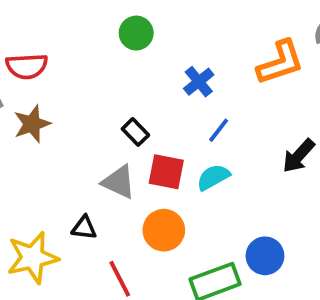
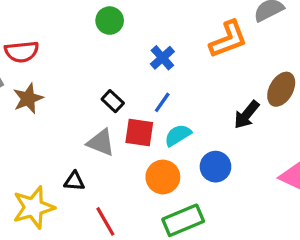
blue line: (219, 130) -> (162, 102), moved
orange circle: (164, 230) -> (163, 177), moved
blue circle: (265, 256) -> (215, 167), moved

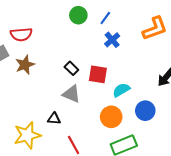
black rectangle: (113, 101) -> (71, 68), moved
blue line: (162, 102) -> (105, 18), moved
red square: (139, 133) -> (98, 74), moved

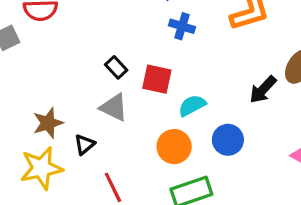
blue cross: (112, 40) -> (182, 26), turned -35
brown star: (25, 65) -> (48, 123), moved
black triangle: (54, 119) -> (85, 145), turned -48

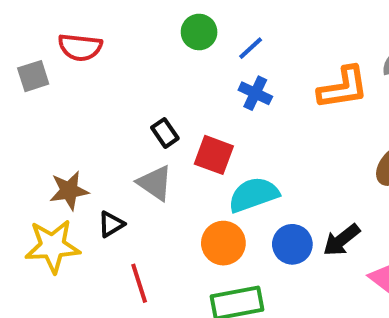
black arrow: (263, 90) -> (341, 240), moved
cyan semicircle: (192, 105) -> (254, 195), size x1.4

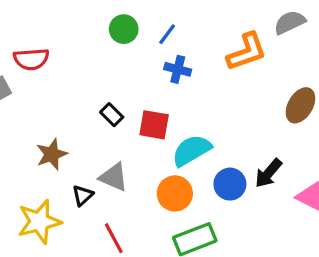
gray triangle: (155, 183) -> (114, 177), moved
brown star: (69, 191) -> (52, 154), moved

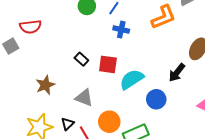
black arrow: (268, 173) -> (177, 73), moved
orange circle: (175, 193) -> (109, 122), moved
black triangle: (83, 195) -> (68, 124), moved

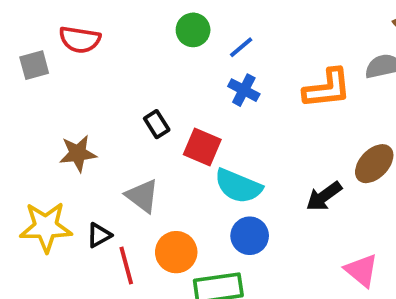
cyan semicircle: (132, 79) -> (238, 186), turned -140
blue circle: (156, 99) -> (250, 236), moved

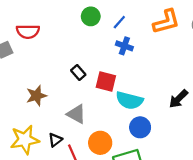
orange L-shape: (327, 88) -> (166, 22), moved

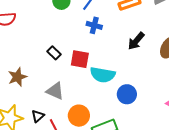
black arrow: (179, 99) -> (136, 41), moved
blue circle: (140, 127) -> (127, 94), moved

